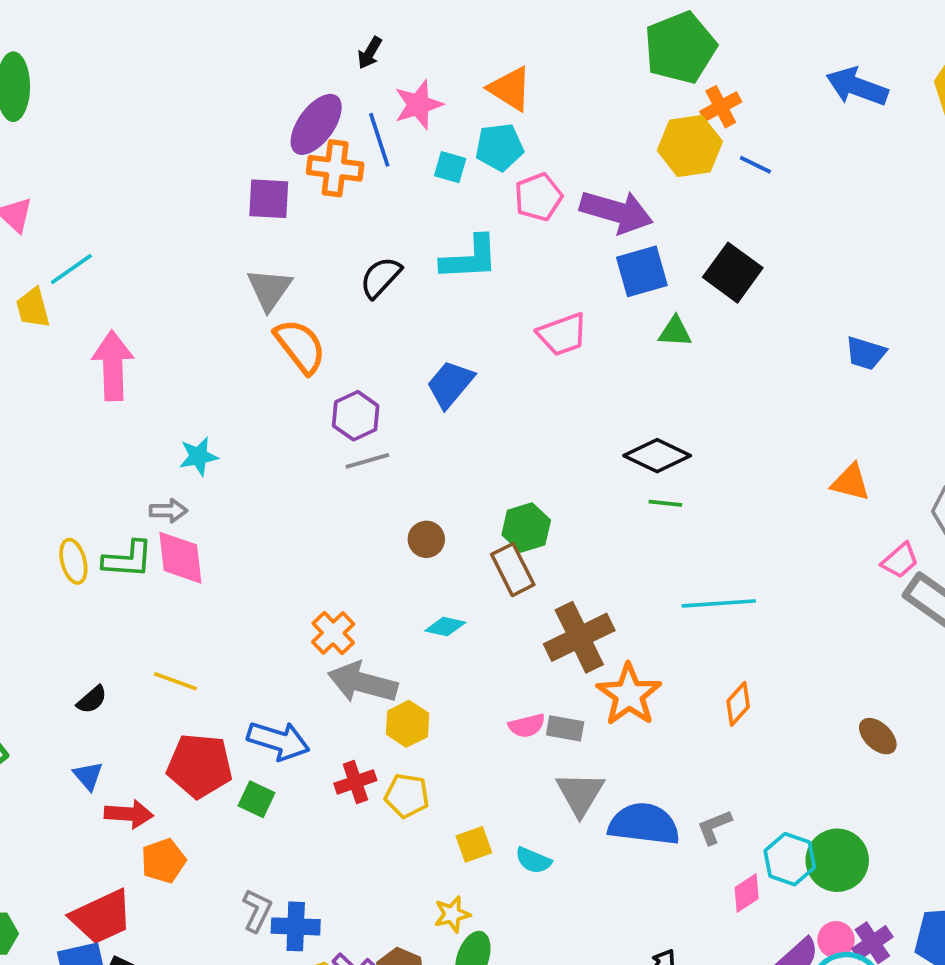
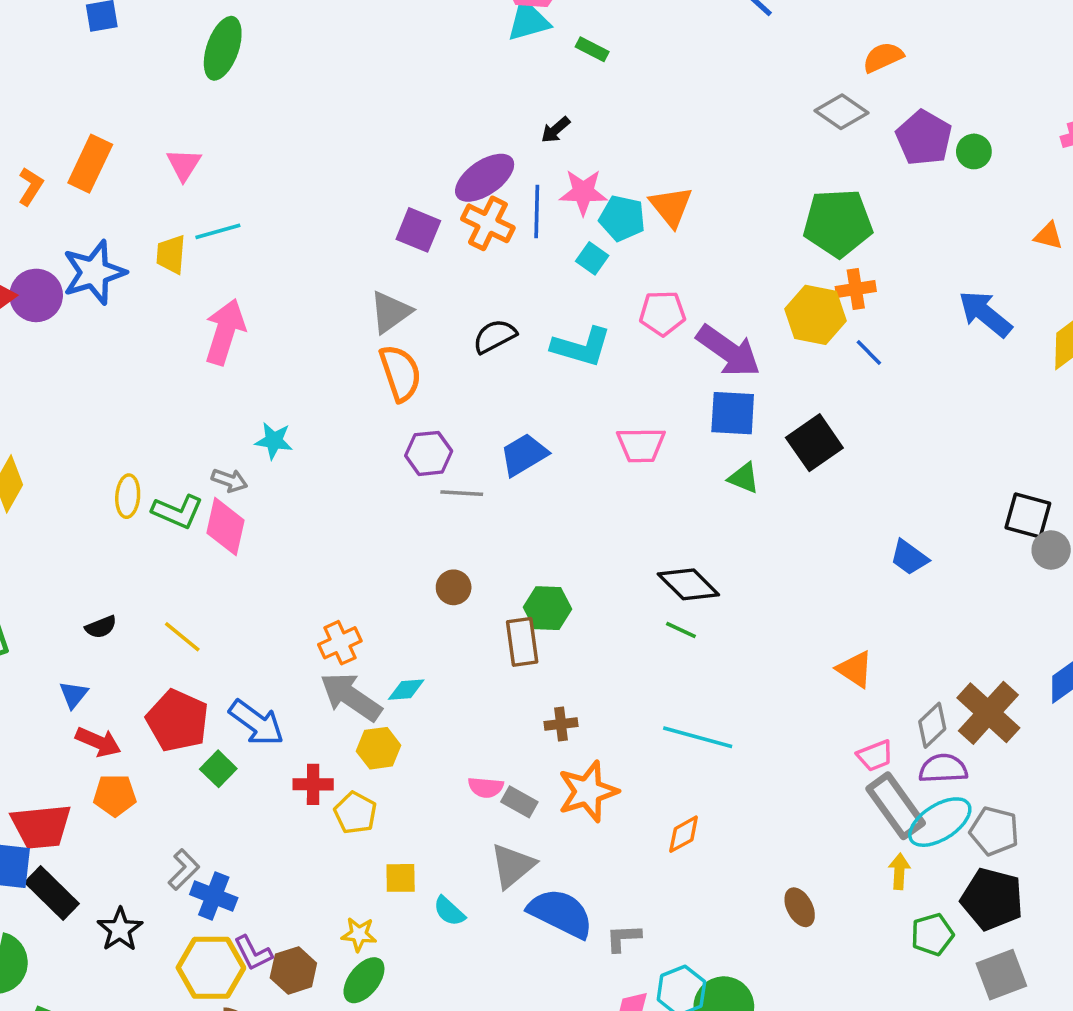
cyan pentagon: (499, 147) -> (622, 218), moved
gray line: (367, 461) -> (462, 493), moved
cyan diamond: (445, 627) -> (406, 690), moved, turned -36
brown cross: (579, 637) -> (561, 724), size x0.5

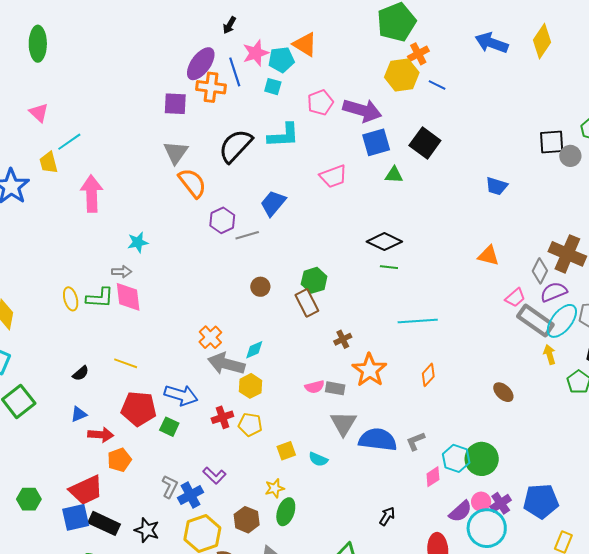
black semicircle: (495, 336) -> (236, 146), size x1.5
blue triangle: (74, 695) -> (79, 414), turned 48
blue cross: (214, 896) -> (190, 495), turned -30
purple L-shape: (253, 953) -> (214, 476), moved

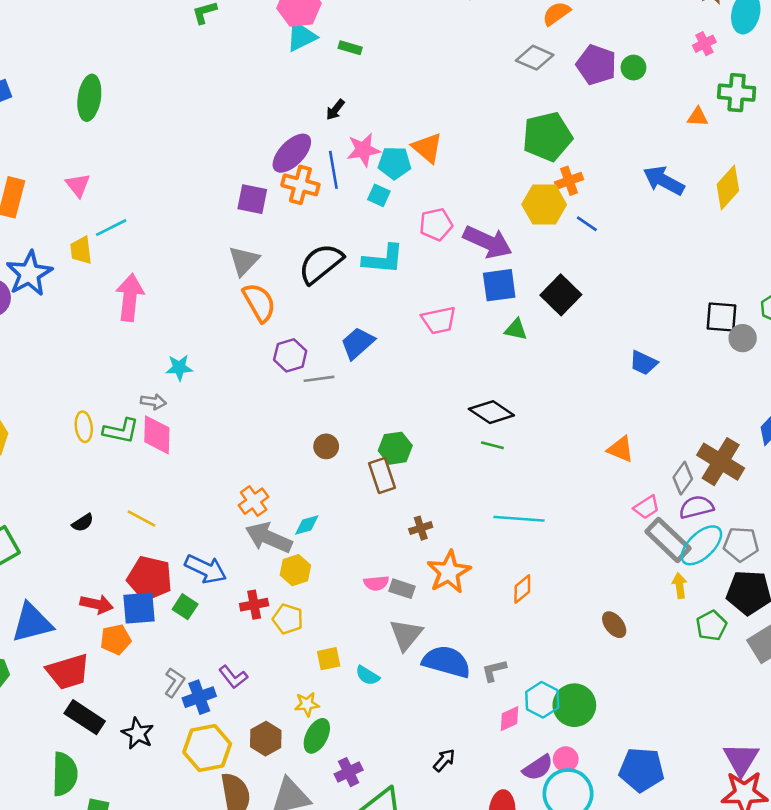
blue triangle: (79, 414) -> (32, 623), moved, size x2.0
purple cross: (501, 503) -> (349, 772), moved
blue square: (76, 517) -> (139, 608), moved

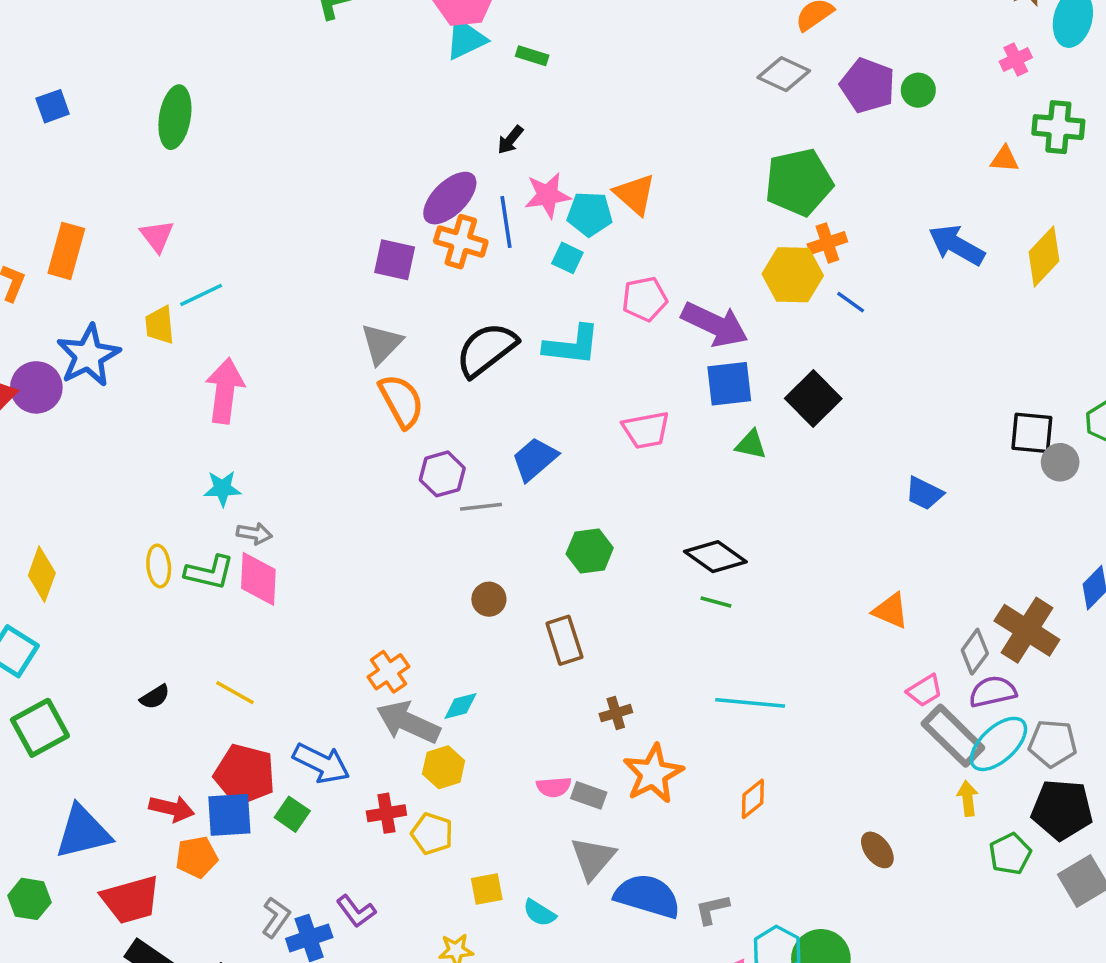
cyan star: (179, 368) -> (222, 488), moved
green hexagon: (395, 448) -> (590, 551), moved

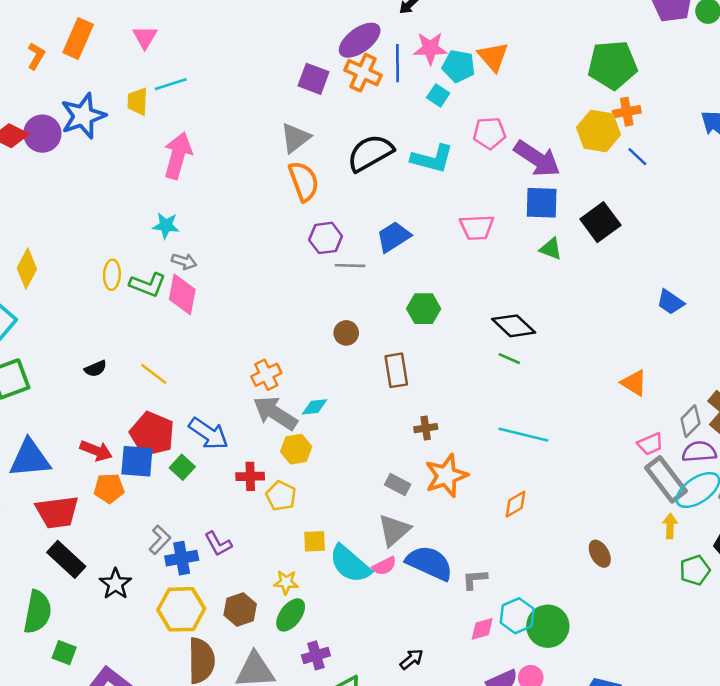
pink semicircle: (554, 787) -> (384, 566), moved, turned -30
cyan semicircle: (539, 913) -> (350, 564), size x1.8

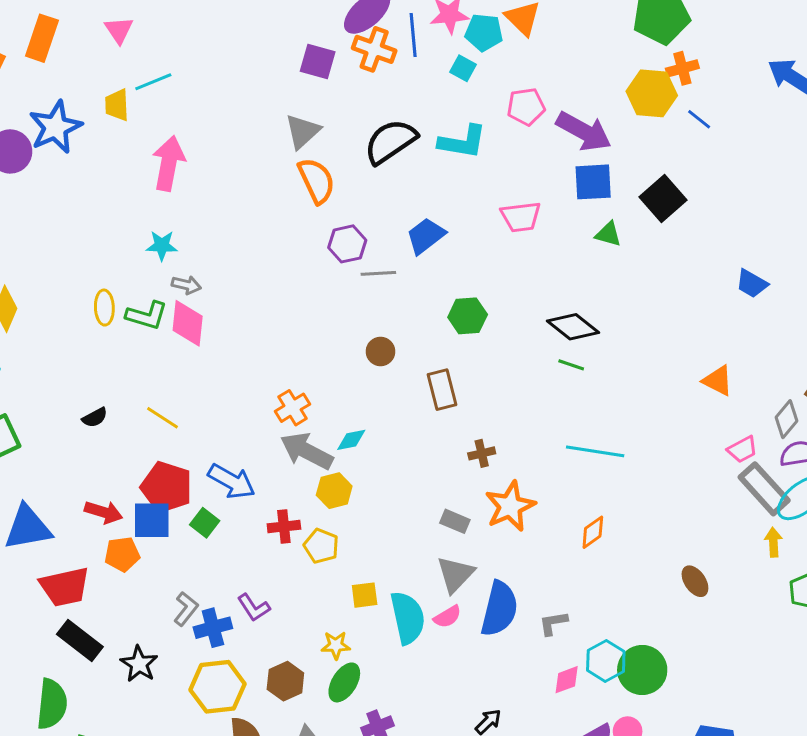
blue semicircle: (429, 563) -> (499, 609), turned 84
cyan semicircle: (350, 564) -> (408, 618), turned -138

